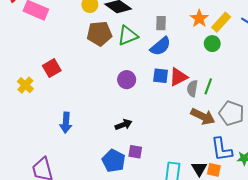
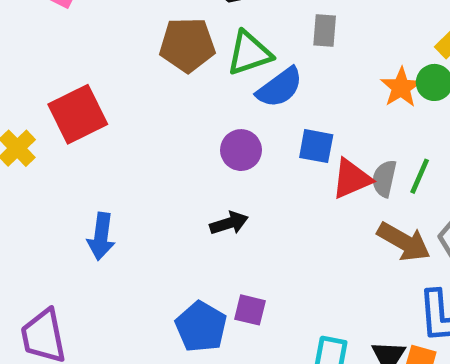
orange star: (199, 18) -> (401, 87), moved
blue semicircle: (161, 46) -> (280, 88), moved
red square: (52, 68) -> (78, 114), size x1.4
red triangle: (178, 77) -> (352, 179), moved
black arrow: (124, 125) -> (229, 223), moved

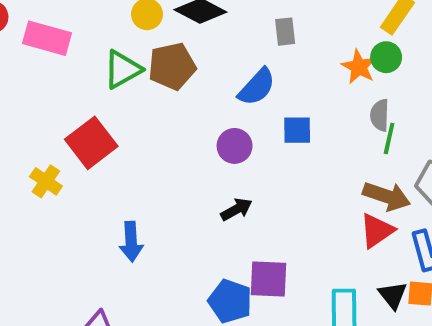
green triangle: (249, 53) -> (123, 69), moved
gray semicircle: (384, 178) -> (380, 115), moved
red triangle: (352, 179) -> (377, 231), moved
purple square: (250, 310) -> (269, 279), size x1.5

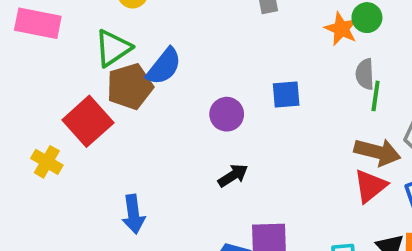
brown pentagon: (172, 66) -> (130, 87), moved
blue semicircle: (257, 87) -> (164, 66), moved

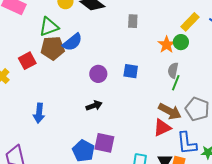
red square: (88, 121) -> (27, 61), size x0.7

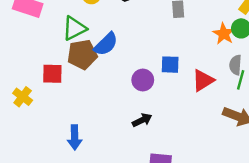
red square: (27, 61) -> (52, 74), turned 36
blue square: (131, 71) -> (170, 65), moved
red triangle: (162, 128) -> (203, 80), moved

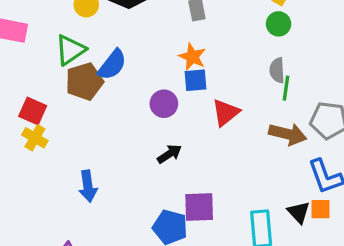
orange star: (224, 34) -> (192, 57), moved
red square: (52, 74) -> (33, 111), moved, turned 30
red triangle: (203, 80) -> (226, 113), moved
yellow cross: (23, 97) -> (35, 138), moved

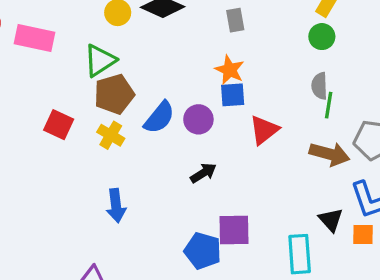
blue semicircle: (112, 65) -> (159, 117), moved
yellow cross: (35, 138) -> (111, 135), moved
black triangle: (299, 212) -> (331, 220), moved

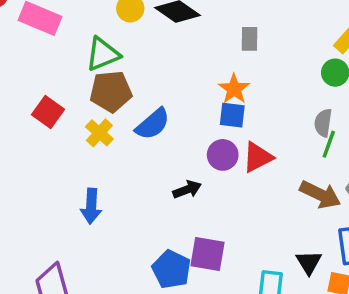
purple circle: (198, 119) -> (223, 155), moved

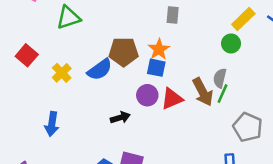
brown pentagon: (111, 91) -> (124, 52), moved
brown arrow: (320, 195) -> (203, 92), moved, turned 32

